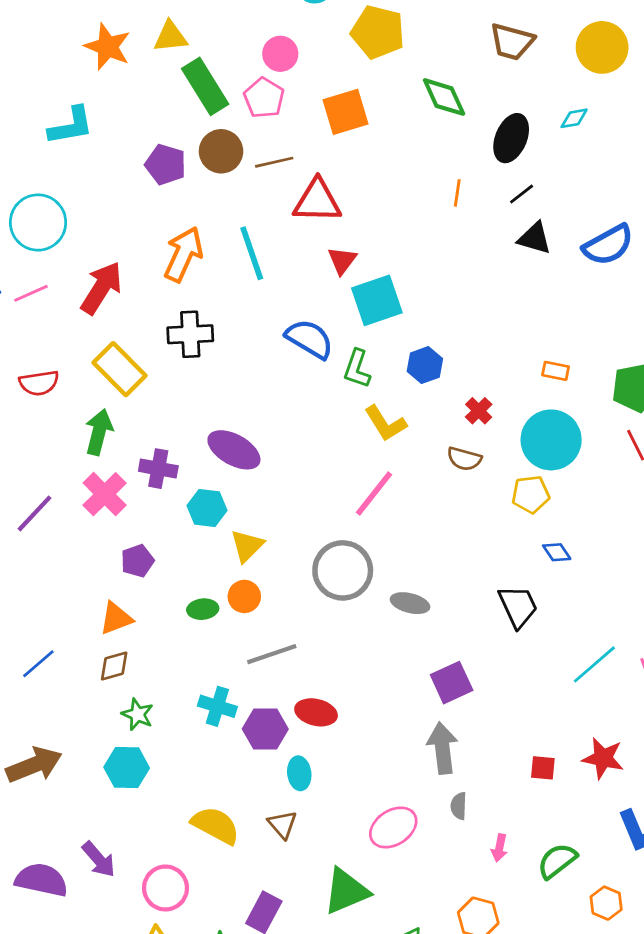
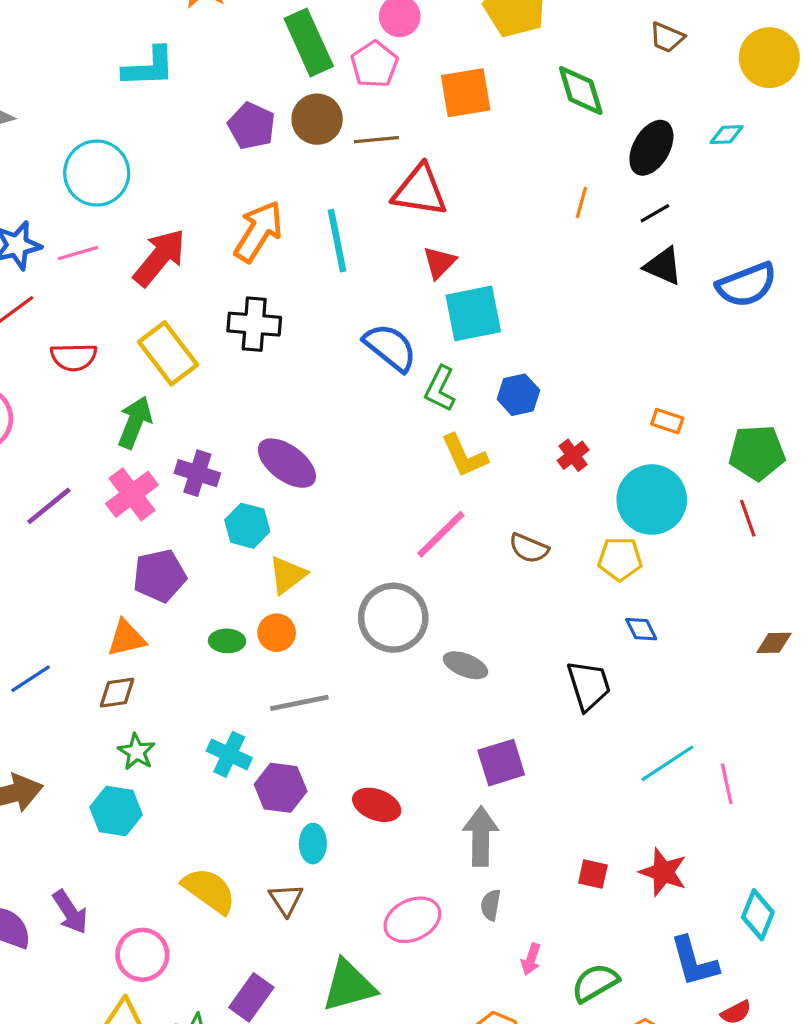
brown trapezoid: (512, 42) -> (667, 37), size x0.7
brown semicircle: (464, 459) -> (529, 548), moved
purple pentagon: (137, 561) -> (160, 576), size x1.4
red ellipse: (316, 712) -> (377, 805), moved

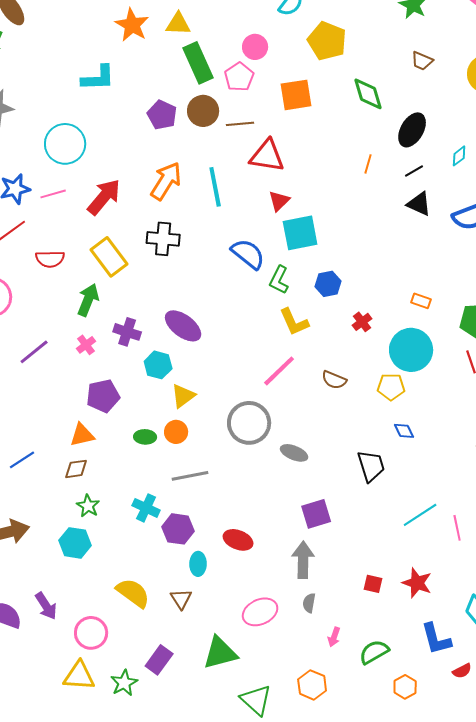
cyan diamond: (727, 135) -> (459, 156), moved, turned -35
pink cross: (132, 494) -> (86, 345), size x0.6

